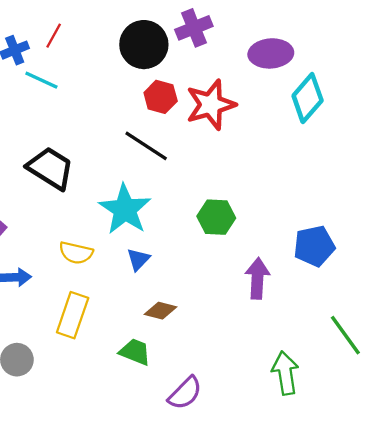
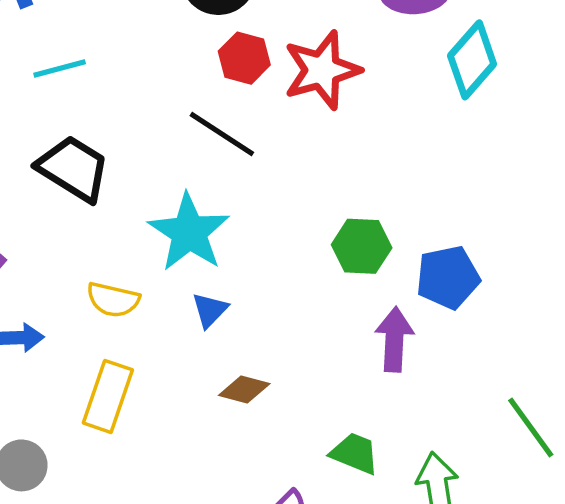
cyan line: (41, 80) -> (60, 68), moved, turned -40
green hexagon: (216, 217) -> (362, 246), moved
blue pentagon: (314, 246) -> (448, 277), moved
green trapezoid: (135, 352) -> (355, 453), moved

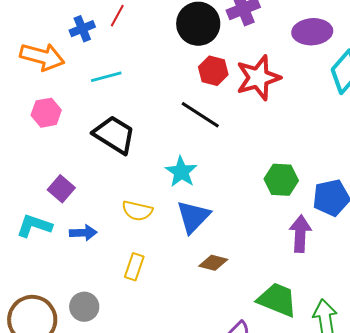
cyan star: (189, 232) -> (181, 172), size x0.7
blue triangle: (210, 310) -> (193, 217), size x1.6
yellow rectangle: (108, 396) -> (134, 267), size x0.7
green trapezoid: (355, 453) -> (277, 300), size x1.4

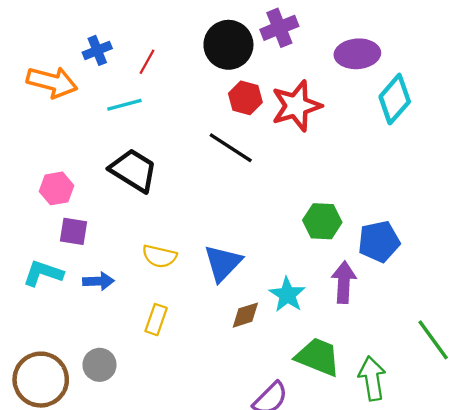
red line: (117, 16) -> (147, 62), moved
pink hexagon: (46, 113) -> (57, 188), moved
cyan star: (181, 172) -> (287, 295), moved
purple square: (61, 189) -> (74, 231), turned -32
brown diamond: (213, 263) -> (245, 315), turned -32

